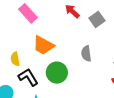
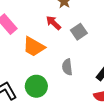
orange trapezoid: (43, 45) -> (34, 47), moved

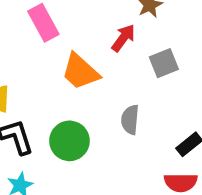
red arrow: (53, 23) -> (123, 38), turned 70

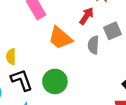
gray semicircle: (130, 120) -> (93, 45), moved

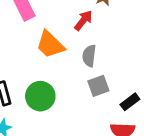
gray square: (112, 31) -> (98, 86), moved

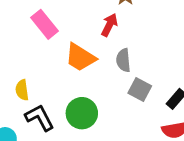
gray square: (98, 86) -> (140, 89), turned -30

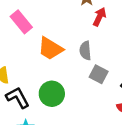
red arrow: (109, 25) -> (99, 17), moved

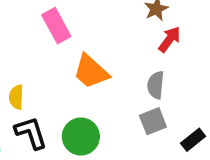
gray semicircle: (85, 51) -> (156, 85), moved
gray square: (99, 74) -> (153, 121), turned 30

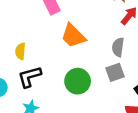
black L-shape: (31, 133) -> (30, 77), turned -90
green circle: (81, 137) -> (78, 81), moved

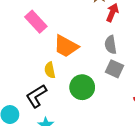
yellow semicircle: (20, 51) -> (50, 70), moved
gray square: (115, 72) -> (115, 69), turned -30

